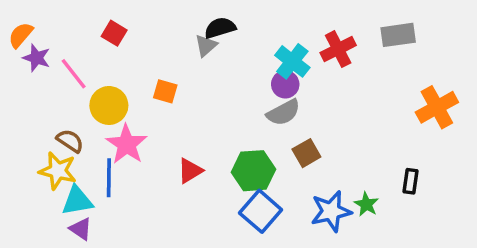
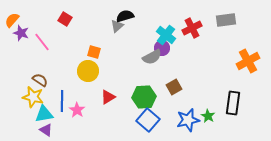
yellow circle: (109, 105) -> (88, 71), moved
gray semicircle: (283, 113) -> (152, 57), moved
pink star: (127, 144) -> (77, 110), moved, size x0.7
black rectangle: (410, 181) -> (233, 103), size x1.6

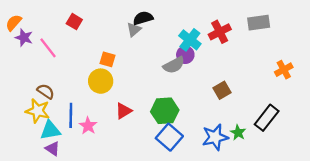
orange cross: (248, 61) -> (284, 70), size x0.7
brown square: (174, 87) -> (222, 90), moved
black rectangle: (233, 103) -> (267, 118), turned 30

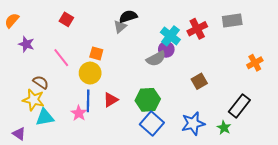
purple star: (24, 38) -> (26, 44), moved
pink line: (48, 48) -> (61, 58), moved
blue line: (71, 115) -> (88, 101), moved
green star: (238, 133) -> (224, 128), moved
purple triangle: (53, 149) -> (19, 134), moved

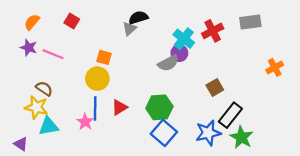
orange semicircle: (12, 21) -> (32, 22), moved
pink line: (61, 58) -> (53, 54), moved, turned -30
black rectangle: (239, 106) -> (230, 115), moved
green star: (224, 128) -> (241, 137), size x1.5

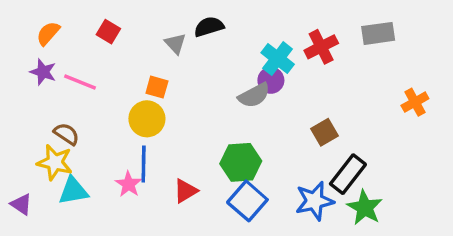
gray triangle: (129, 29) -> (175, 43), moved, turned -32
red triangle: (120, 107) -> (185, 191), moved
purple triangle: (21, 144) -> (21, 204), moved

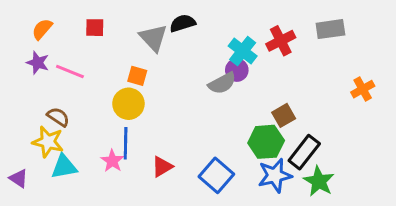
red square: (108, 32) -> (95, 28), turned -30
gray triangle: (175, 43) -> (153, 38), size x1.5
green hexagon: (241, 162) -> (266, 142), moved

